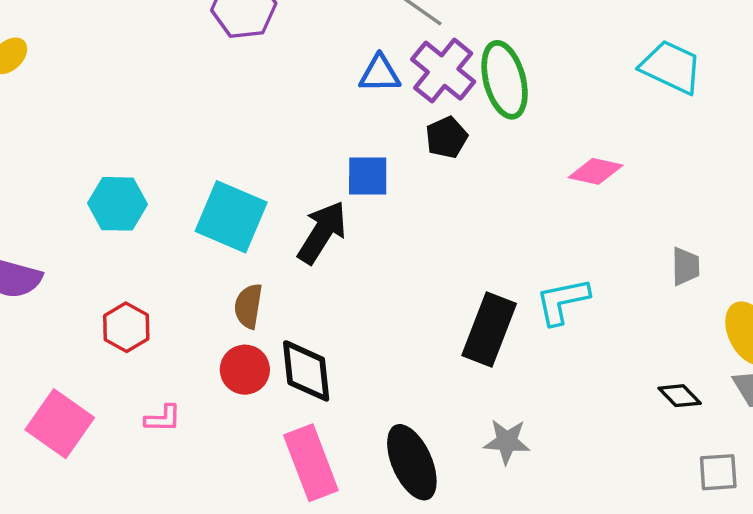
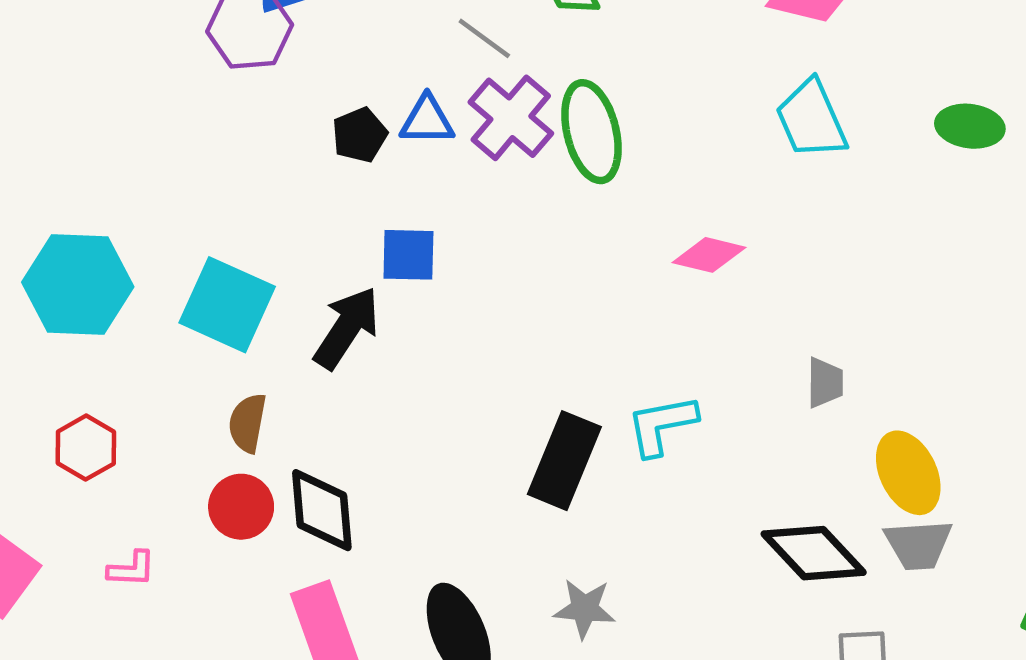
cyan trapezoid: (671, 67) -> (811, 119), turned -140
black pentagon: (446, 137) -> (360, 135), moved
cyan hexagon: (118, 204) -> (78, 285), size x1.4
black diamond: (680, 396) -> (814, 553), size x1.8

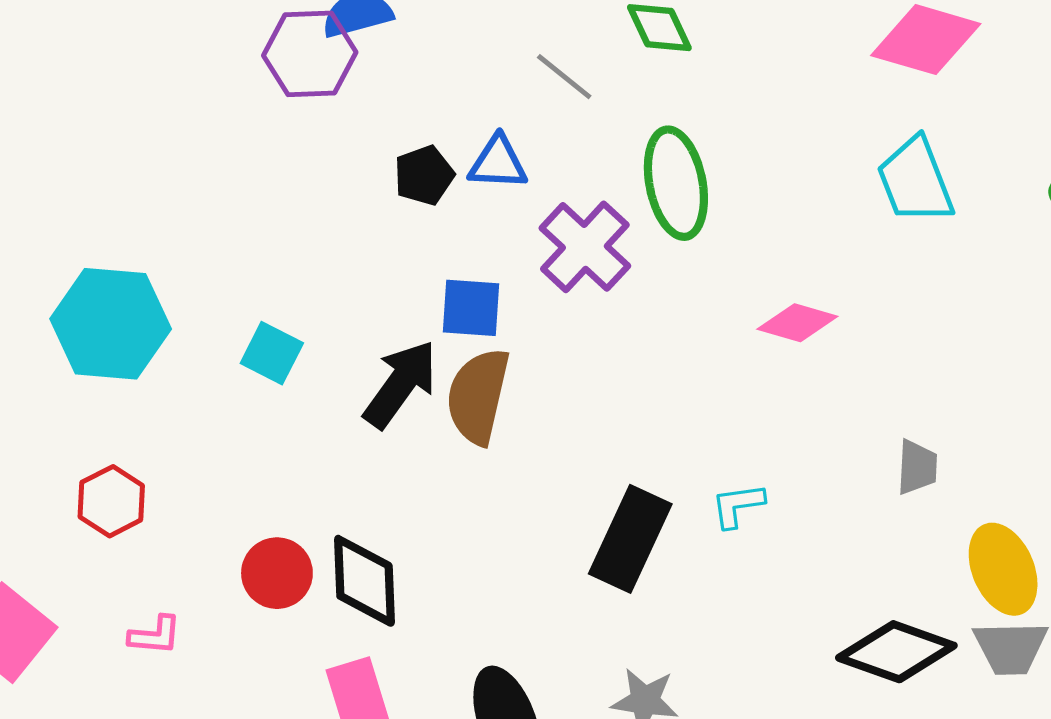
purple cross: (511, 118) -> (585, 247), moved
cyan square: (227, 305) -> (272, 353), size x0.6
brown semicircle: (247, 423) -> (478, 396), moved, size x1.5
cyan L-shape: (662, 425) -> (738, 505), size x0.7
black diamond: (814, 553) -> (896, 652), turned -30

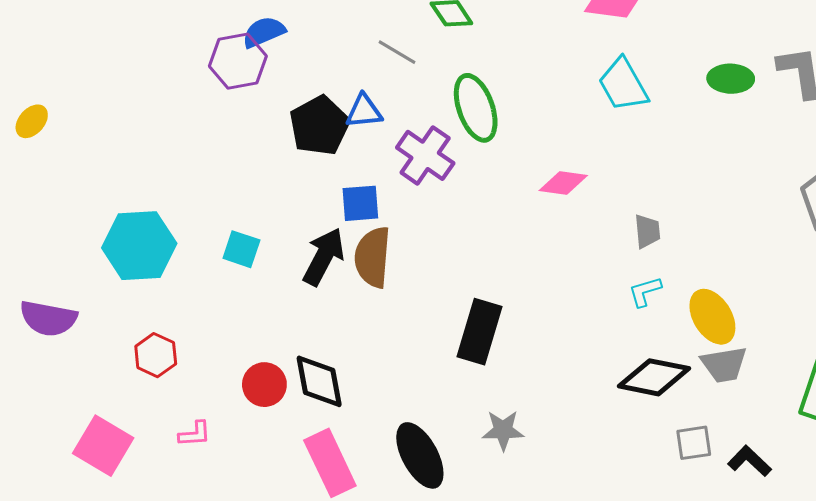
black pentagon: (424, 175) -> (319, 126), size x1.6
gray trapezoid: (917, 467) -> (647, 231), moved
cyan L-shape: (738, 505) -> (645, 292), moved

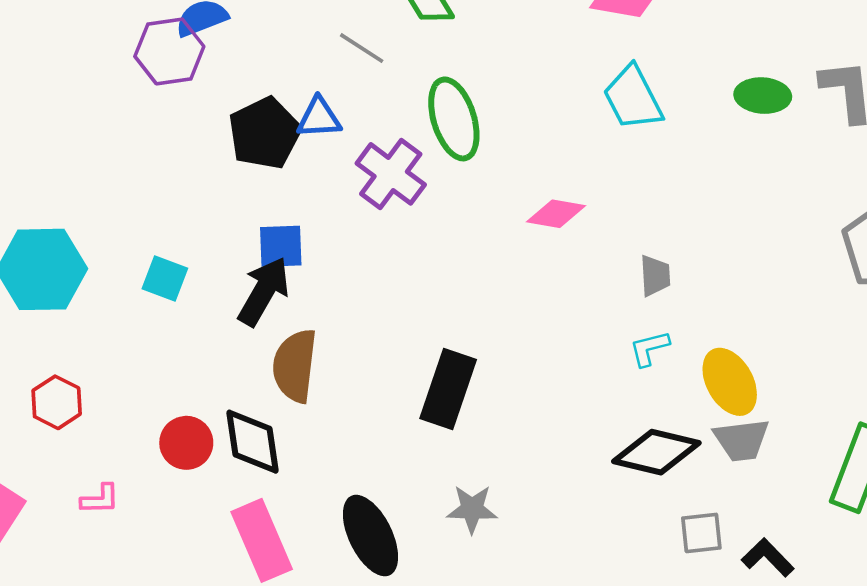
blue square: (360, 203) -> (281, 246), moved
brown semicircle: (373, 257) -> (295, 366), moved

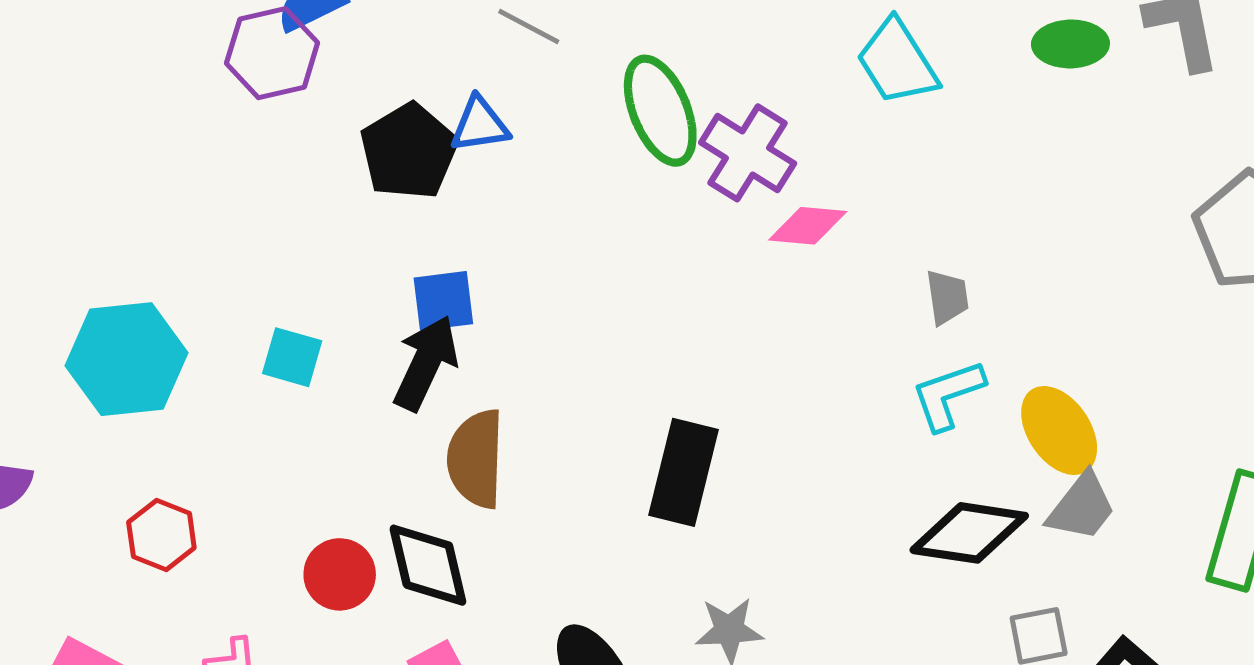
purple cross: (391, 174) -> (748, 153), moved
cyan L-shape: (649, 348) -> (948, 395), size x1.4
gray trapezoid: (742, 440) -> (1082, 507), turned -40

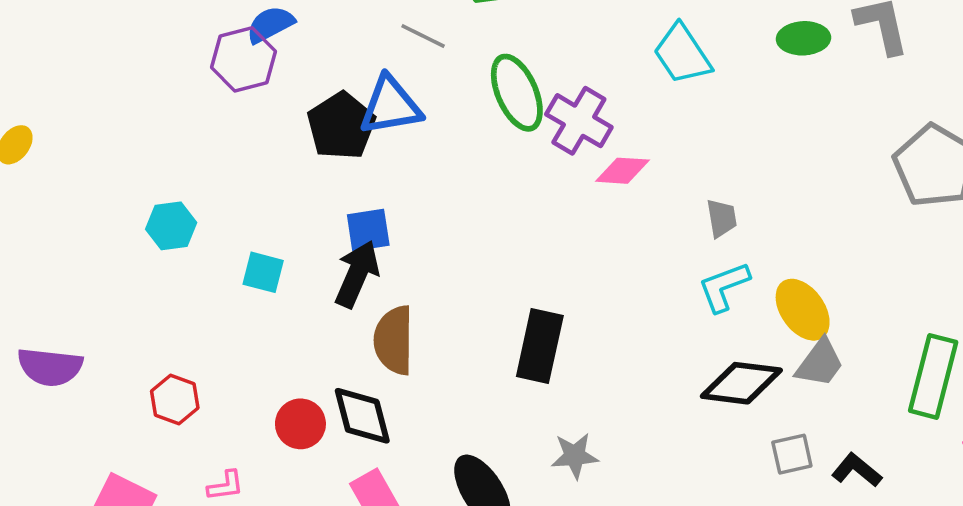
blue triangle: (480, 125) -> (390, 106), size x1.5
cyan hexagon: (126, 359) -> (171, 226), moved, size x0.6

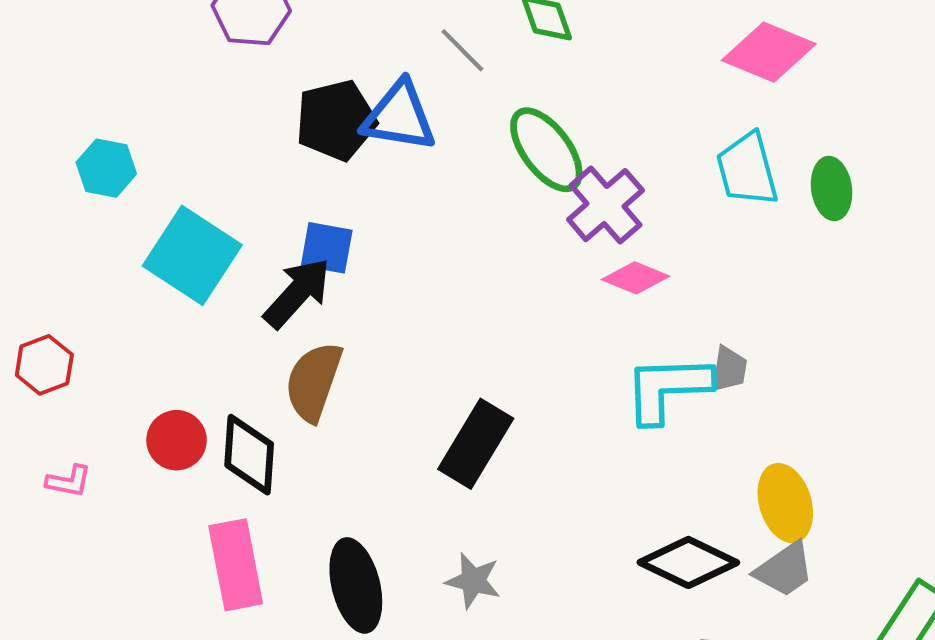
green ellipse: (803, 38) -> (832, 189), moved, turned 66
green ellipse: (517, 93) -> (546, 150), turned -32
cyan square: (263, 272) -> (192, 255), size x1.8
cyan L-shape: (724, 287) -> (668, 388), moved, size x1.4

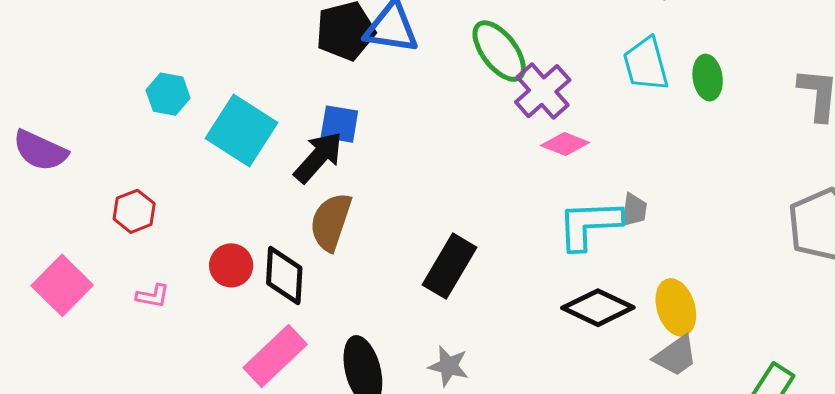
cyan hexagon: (106, 168) -> (168, 94), moved
black diamond: (688, 562) -> (598, 308), moved
pink rectangle: (236, 565) -> (275, 356), turned 58

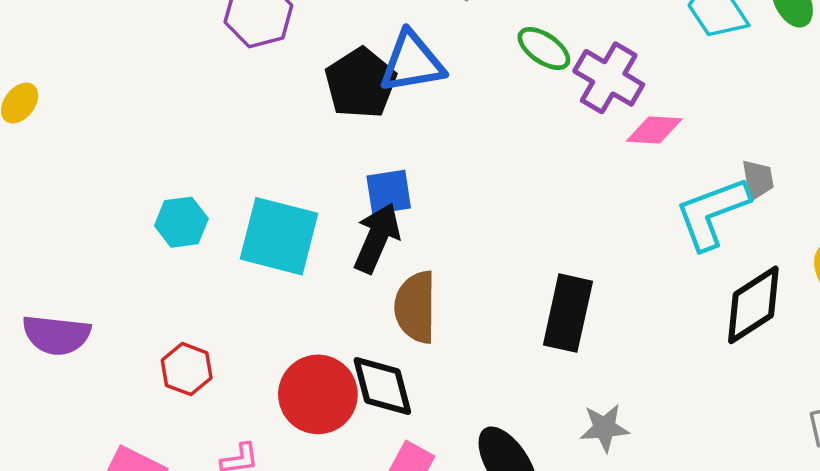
green ellipse: (499, 51) -> (544, 49), size x0.7
red circle: (231, 265) -> (318, 394), size x1.5
black diamond: (598, 308) -> (753, 305), turned -40

